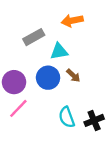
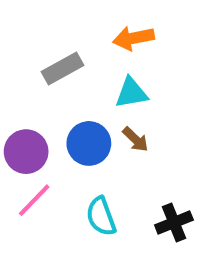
cyan triangle: (59, 51) -> (131, 93), moved
cyan semicircle: (67, 117) -> (101, 216), moved

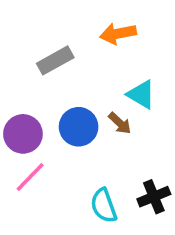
cyan triangle: (131, 93) -> (141, 94), moved, turned 40
cyan semicircle: (101, 216) -> (104, 206), moved

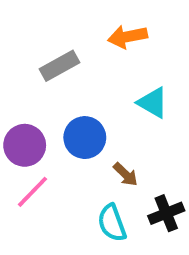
brown arrow: (120, 123) -> (126, 174), moved

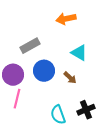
gray rectangle: (60, 66) -> (30, 46), moved
brown arrow: (126, 174) -> (70, 78), moved
pink line: (32, 192) -> (17, 99), turned -30

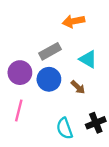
gray rectangle: (30, 46) -> (50, 51), moved
purple circle: (13, 75) -> (20, 73), moved

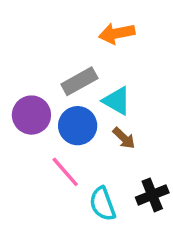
cyan triangle: (88, 59) -> (117, 101), moved
pink line: (19, 111) -> (65, 172), moved, turned -55

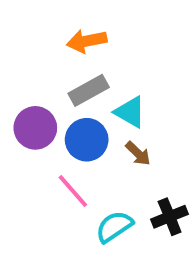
orange arrow: (117, 33) -> (87, 41), moved
cyan semicircle: (102, 204) -> (114, 227), turned 76

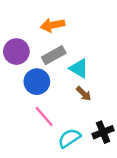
purple circle: (35, 128) -> (16, 52), moved
blue circle: (87, 140) -> (37, 82), moved

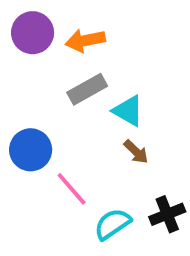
purple circle: (16, 52) -> (33, 33), moved
blue circle: (37, 82) -> (31, 150), moved

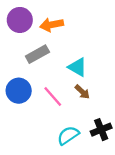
gray rectangle: (87, 89) -> (37, 54), moved
pink line: (72, 189) -> (53, 97), moved

